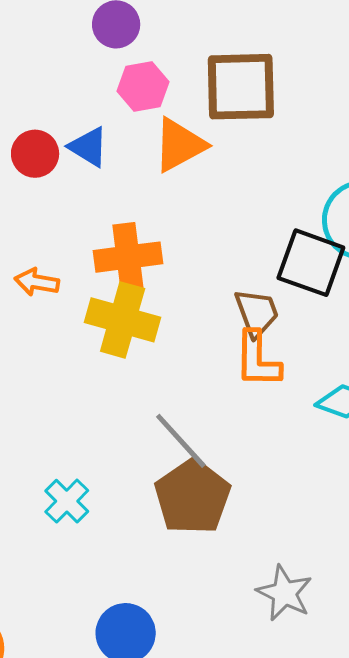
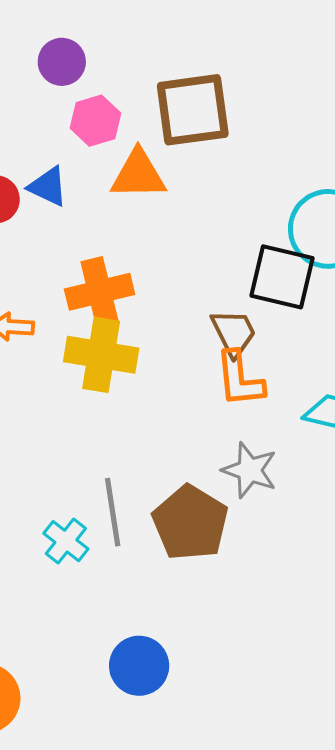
orange triangle: (179, 145) -> (138, 175), turned 34
gray line: (181, 441) -> (113, 512), moved, turned 40
gray star: (284, 593) -> (250, 470), moved

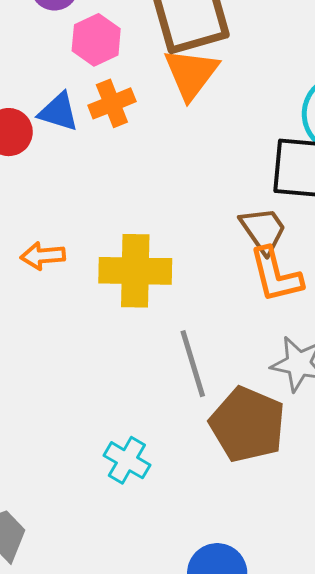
orange triangle: (138, 175) -> (191, 74), moved, turned -44
orange cross: (100, 292) -> (112, 103), moved, size x0.7
gray line: (113, 512) -> (193, 364), moved

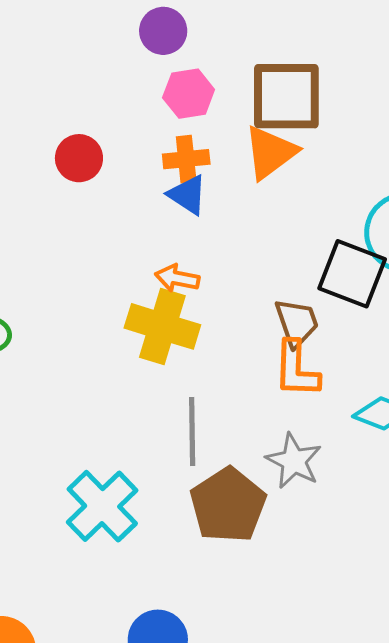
blue triangle: (59, 112) -> (188, 195), moved
orange arrow: (43, 256) -> (177, 278), moved
cyan cross: (127, 460) -> (102, 506), size x1.6

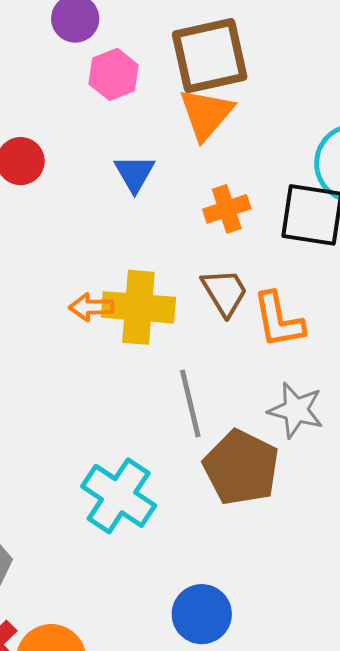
orange cross: (186, 159) -> (227, 209), moved
blue triangle: (188, 195) -> (134, 173), turned 39
orange arrow: (177, 278) -> (91, 307), moved
brown trapezoid: (297, 323) -> (225, 292), moved

